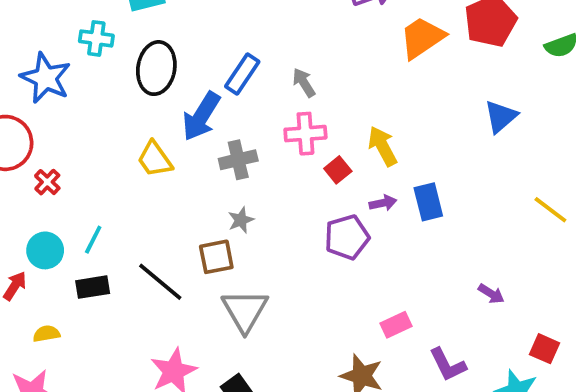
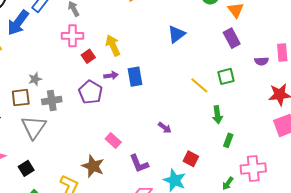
gray cross: (238, 160) -> (52, 101), moved
purple pentagon: (347, 237) -> (90, 92), turned -30
pink rectangle: (396, 325) -> (113, 140), turned 63

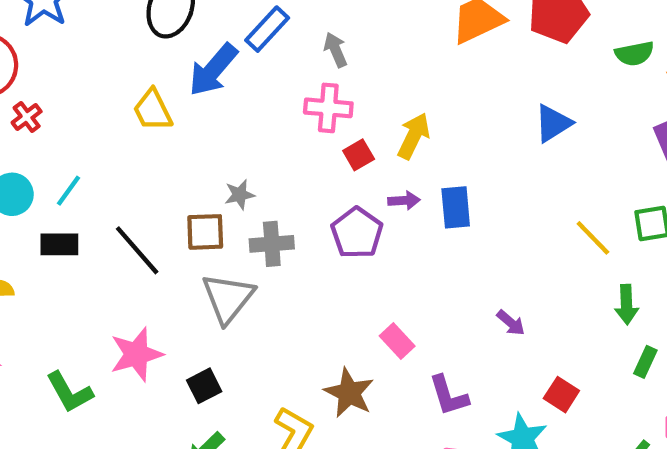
yellow arrow: (113, 45) -> (414, 136), turned 45

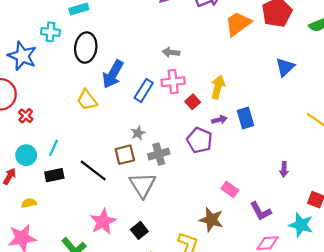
blue rectangle: (267, 29) -> (144, 90), moved
gray arrow: (336, 50) -> (171, 52), turned -49
purple arrow: (511, 323) -> (284, 169), turned 64

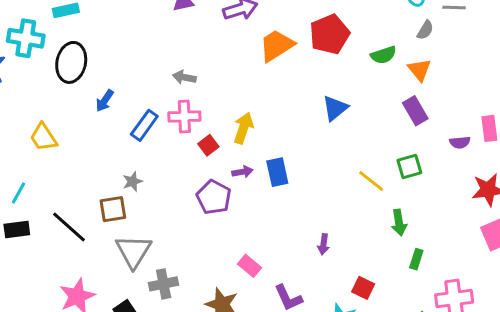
cyan cross: (51, 32) -> (26, 38), size x1.4
blue arrow: (113, 74) -> (105, 101), size x0.6
yellow trapezoid: (87, 100) -> (43, 137), moved
gray cross: (159, 154) -> (164, 284), moved

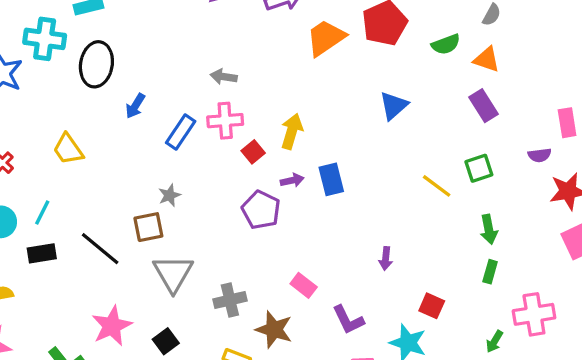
orange triangle: (419, 70) -> (487, 60), turned -30
purple semicircle: (460, 142) -> (540, 155), moved
green arrow: (399, 223) -> (489, 229), moved
gray cross: (164, 284) -> (230, 300), moved

